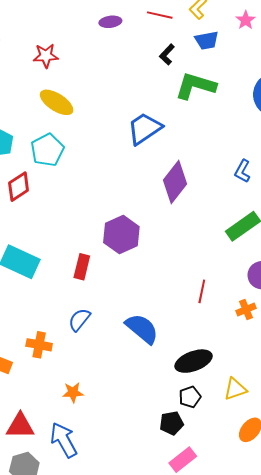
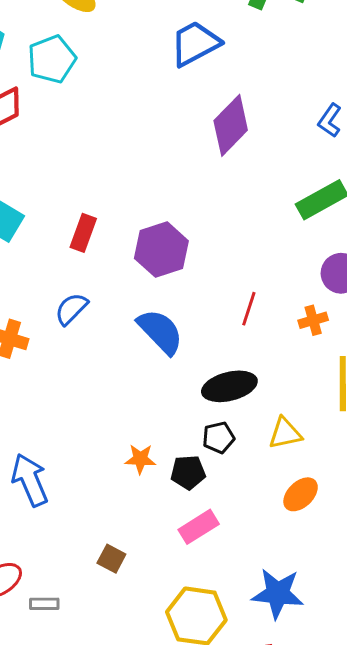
purple hexagon: (121, 235) -> (161, 250), moved
red line: (202, 291) -> (249, 309), moved
orange star: (73, 392) -> (140, 459), moved

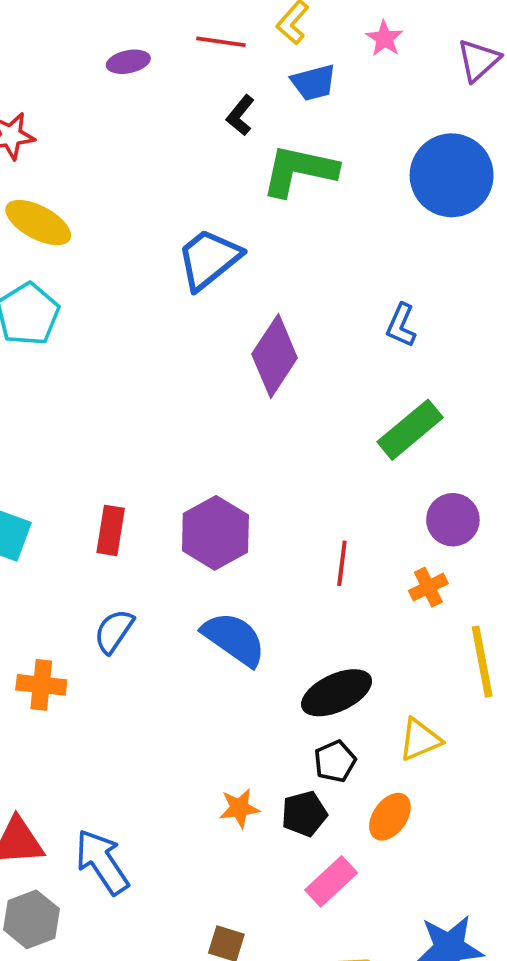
red line: (249, 309) -> (342, 563), moved
orange ellipse: (301, 494) -> (390, 817), moved

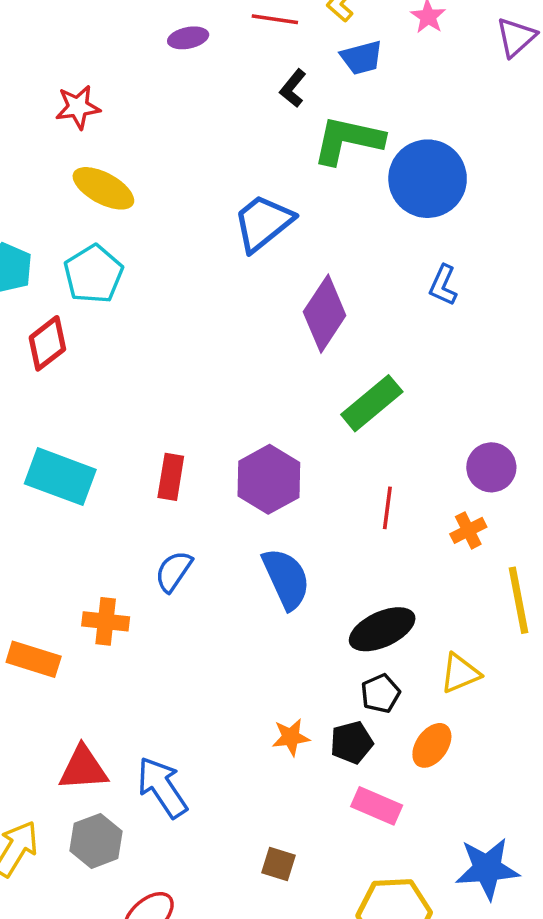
blue circle: (452, 175) -> (428, 179), moved
green rectangle: (410, 430) -> (372, 403), moved
blue semicircle: (234, 639) -> (286, 579), turned 30
pink rectangle: (331, 881) -> (377, 806), turned 66

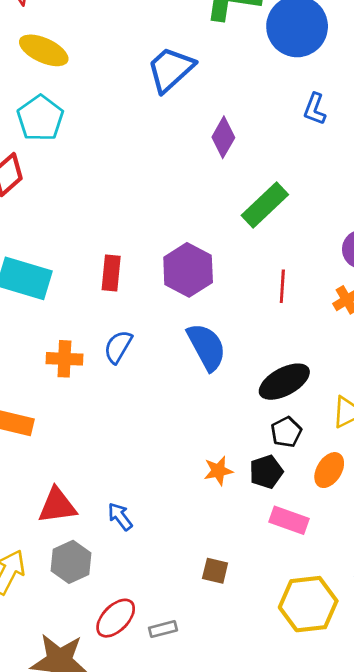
purple diamond: (325, 314) -> (223, 137), size x0.7
orange cross: (106, 621) -> (64, 359), moved
blue arrow: (162, 787) -> (120, 517), size x0.6

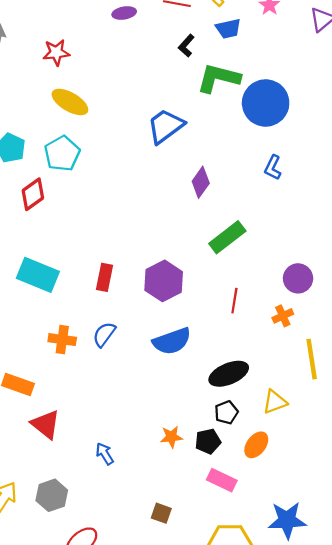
blue semicircle: (207, 347) -> (172, 341), turned 93
red triangle: (57, 506) -> (46, 424), moved, turned 40
blue arrow: (120, 517) -> (105, 454), moved

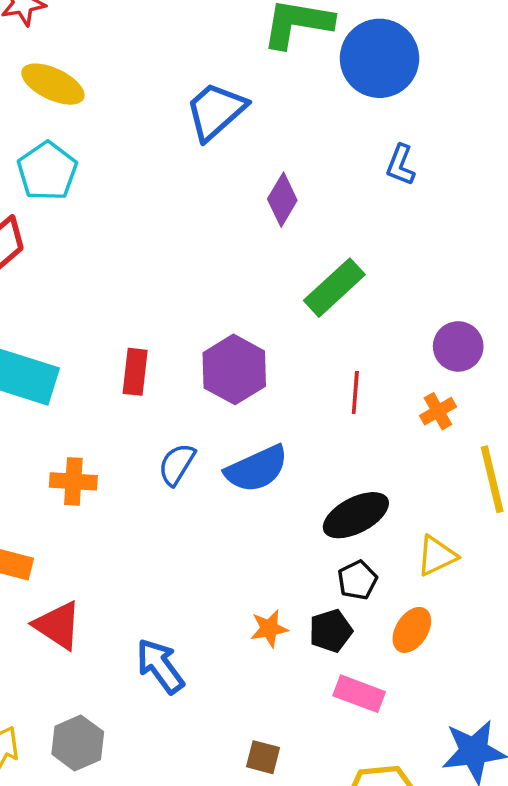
blue semicircle: (104, 334) -> (177, 464), moved
blue arrow: (105, 454) -> (160, 666), size x1.5

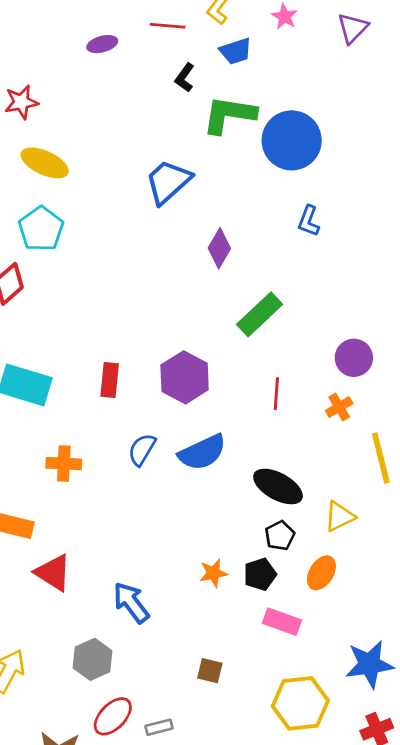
black ellipse: (356, 515) -> (278, 486), turned 57
gray hexagon: (78, 743) -> (93, 659), moved

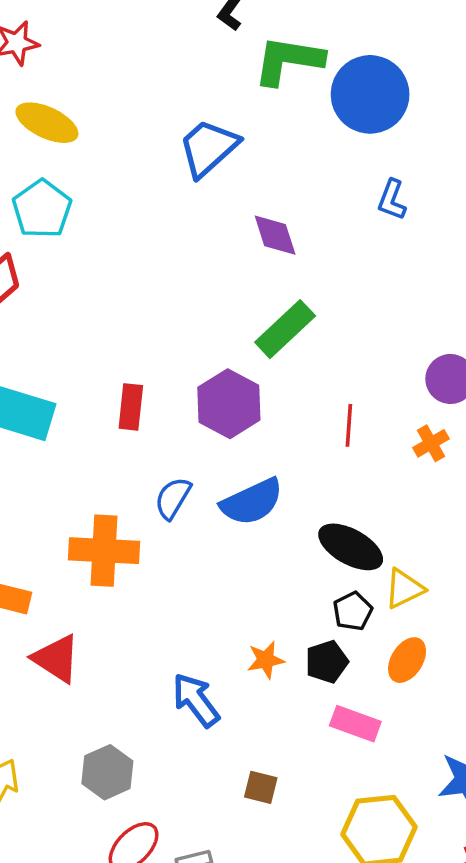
purple diamond: (219, 248) -> (275, 235), turned -48
green rectangle: (260, 314) -> (285, 329), moved
orange cross: (64, 464) -> (104, 551), moved, size x1.5
yellow triangle: (340, 516) -> (404, 589), moved
blue arrow: (131, 602) -> (196, 700), moved

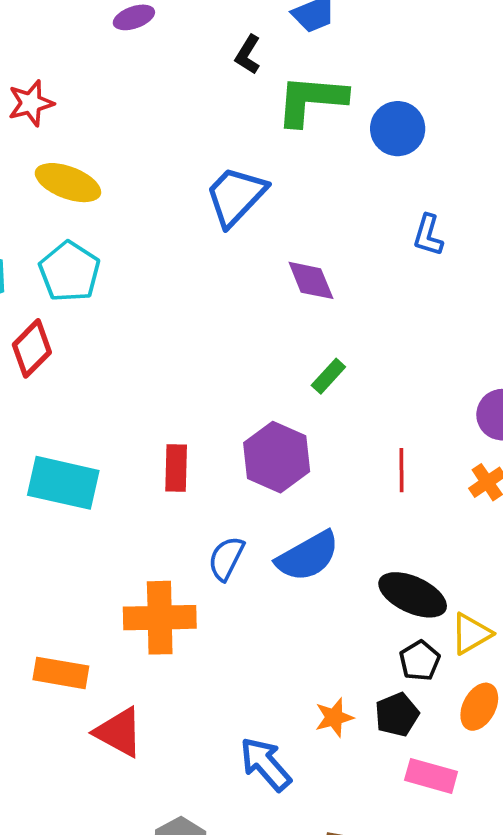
blue circle: (370, 94) -> (398, 129), size x0.7
green rectangle: (285, 329) -> (328, 376), size x0.6

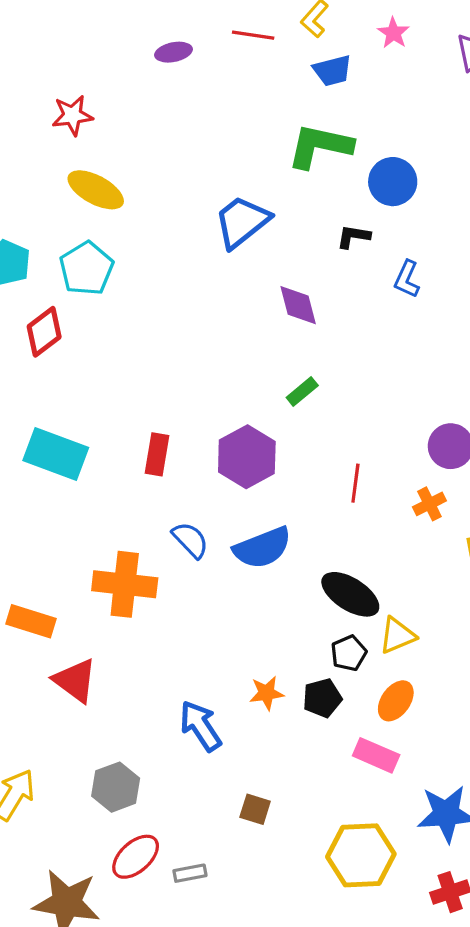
black L-shape: (248, 55) -> (353, 237), moved, turned 60
blue semicircle: (226, 558) -> (190, 540), turned 102
pink rectangle: (431, 776) -> (376, 755), moved

